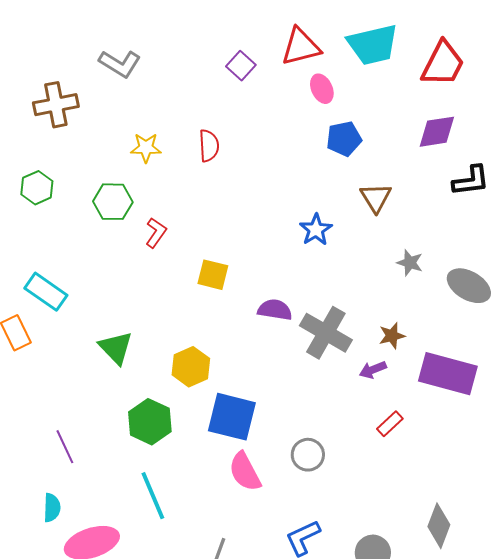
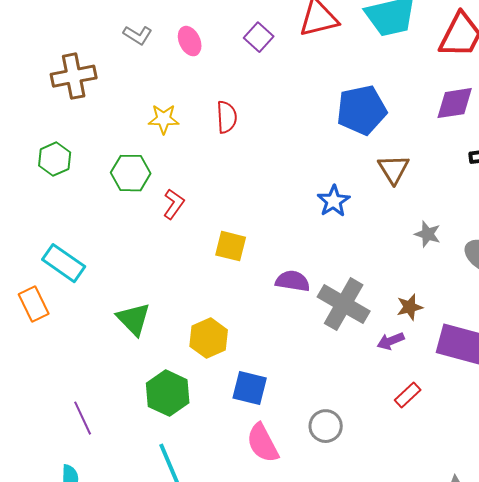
gray L-shape: (120, 64) -> (138, 35), size x0.7
pink ellipse: (322, 89) -> (190, 41), moved
blue pentagon: (344, 139) -> (362, 110), size x1.4
blue square: (232, 417) -> (250, 388), size x0.7

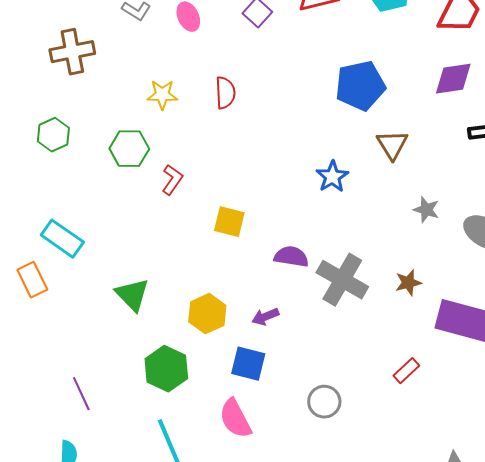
purple arrow: (391, 341) -> (265, 317), moved
pink semicircle: (263, 443) -> (235, 419), moved

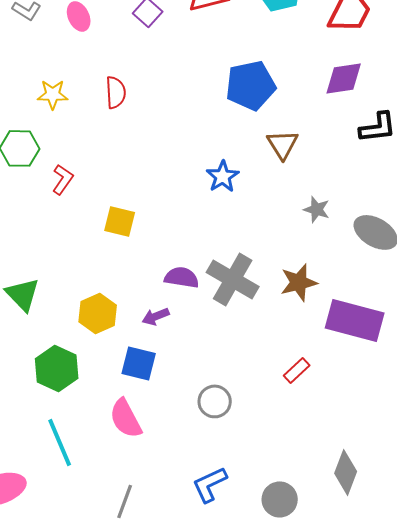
purple semicircle: (291, 257) -> (182, 277), moved
brown star: (408, 283) -> (299, 282), size x1.4

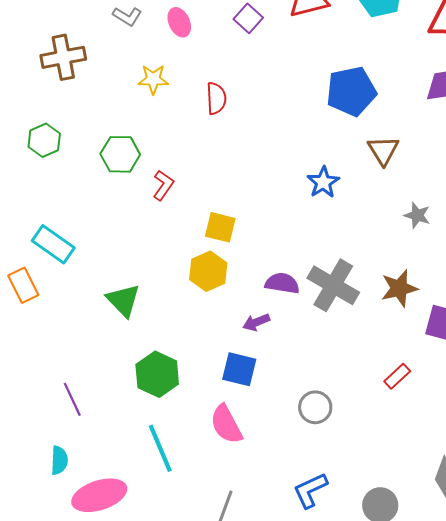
yellow star: (53, 94) -> (153, 79), moved
yellow hexagon: (98, 313) -> (208, 271), moved

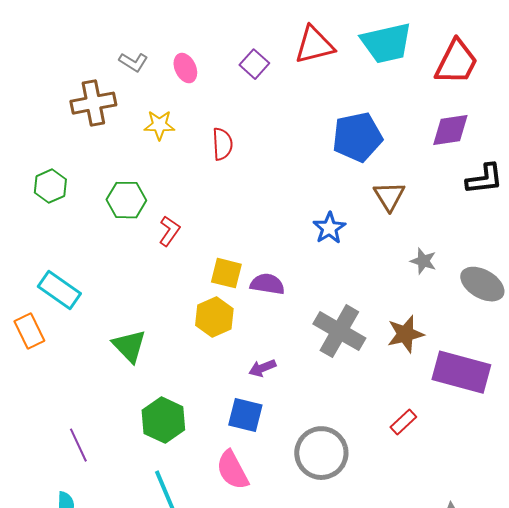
brown cross: (63, 57) -> (93, 103), moved
purple semicircle: (282, 283) -> (267, 284), moved
gray circle: (315, 407) -> (321, 453), size x1.6

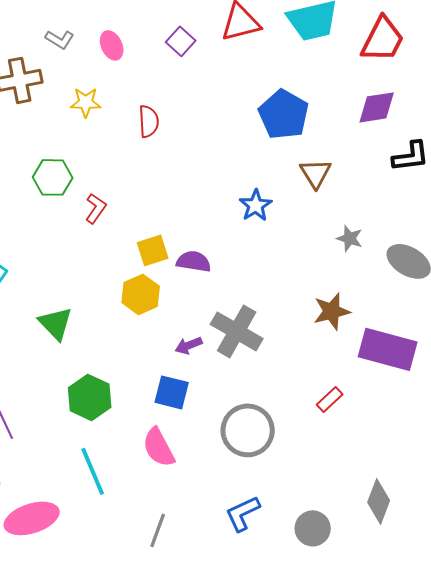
blue pentagon: (357, 137) -> (284, 114), turned -30
yellow square: (226, 273) -> (153, 250), turned -32
gray cross: (339, 331) -> (237, 331), moved

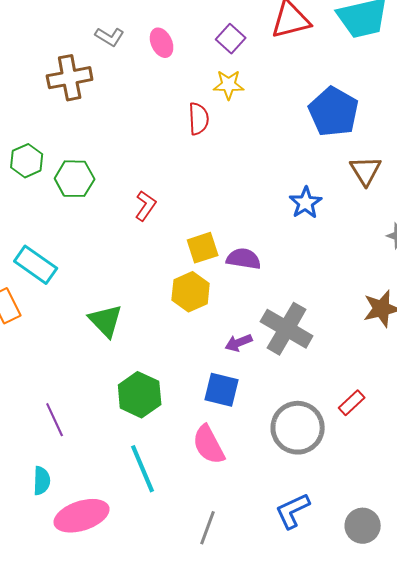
yellow star: (86, 102) -> (229, 85), moved
green hexagon: (53, 177) -> (75, 179), moved
red rectangle: (330, 399) -> (352, 403), moved

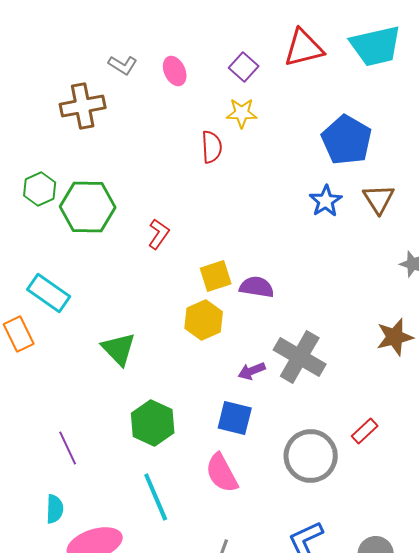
green hexagon: (75, 179) -> (88, 207), size x1.4
blue star: (306, 203) -> (326, 201), moved

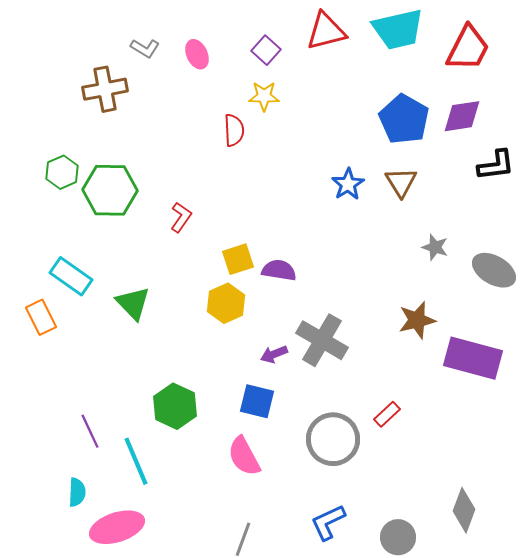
blue pentagon: (347, 140) -> (404, 119), moved
green triangle: (119, 349) -> (133, 303), moved
cyan line: (156, 497) -> (136, 461), moved

